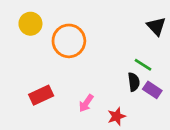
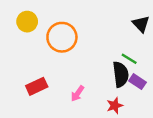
black semicircle: (134, 82) -> (121, 74), size x1.5
red star: (117, 116) -> (115, 106), moved

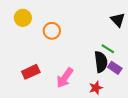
orange circle: (62, 37) -> (52, 31), size x0.7
pink arrow: (77, 94) -> (65, 78), size x1.5

